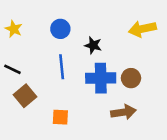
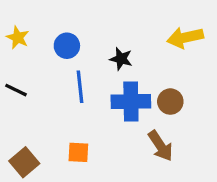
blue circle: (60, 29) -> (67, 46), moved
brown square: (25, 96) -> (24, 162), moved
brown arrow: (123, 112) -> (160, 146), turned 65

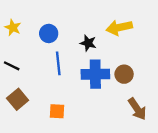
yellow arrow: (185, 38) -> (119, 28), moved
brown arrow: (160, 146) -> (137, 109), moved
brown square: (24, 162) -> (18, 99), moved

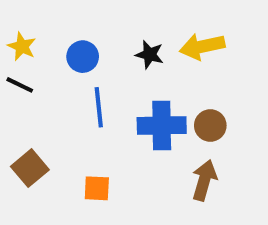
black star: (88, 43) -> (150, 55), moved
black line: (12, 66) -> (20, 85), moved
brown arrow: (137, 109) -> (204, 180), moved, turned -130

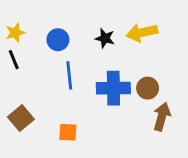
yellow star: (22, 46) -> (15, 33), turned 30
black line: (20, 85) -> (14, 60), turned 42
brown arrow: (204, 180) -> (162, 117), moved

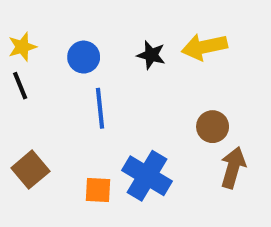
blue cross: (113, 88) -> (147, 176), moved, turned 32

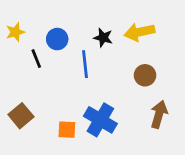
black line: (20, 86) -> (36, 59), moved
blue line: (100, 108) -> (85, 64), moved
brown circle: (213, 127) -> (145, 75), moved

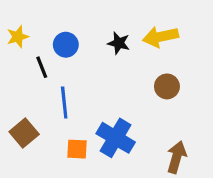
blue line: (85, 64) -> (64, 103), moved
brown arrow: (159, 114) -> (177, 157), moved

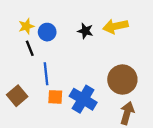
yellow star: (18, 37) -> (26, 26), moved
brown circle: (167, 86) -> (122, 80), moved, size x1.6
orange square: (77, 149) -> (55, 97), moved

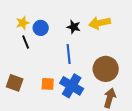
blue line: (46, 74) -> (69, 54), moved
brown square: (17, 96) -> (15, 83), turned -30

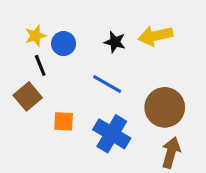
blue line: (69, 54) -> (107, 84), turned -54
brown square: (15, 83) -> (28, 96), moved, turned 30
orange square: (48, 84) -> (64, 121), moved

